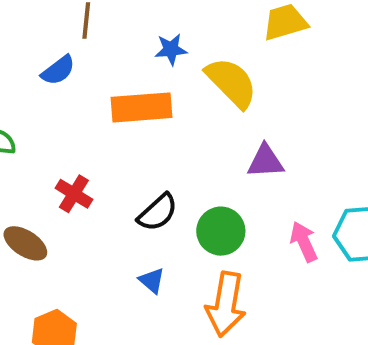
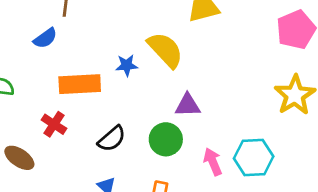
blue star: (171, 49) -> (127, 65), moved
orange rectangle: (142, 107) -> (80, 84), moved
green circle: (221, 231) -> (166, 139), moved

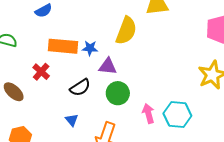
yellow semicircle: (165, 50) -> (126, 31), turned 56
blue star: (127, 65) -> (90, 48), moved
purple triangle: (188, 105) -> (108, 66), moved

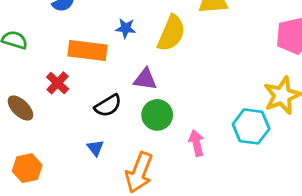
blue star: (90, 48) -> (126, 28), moved
cyan hexagon: (177, 115) -> (251, 126), moved

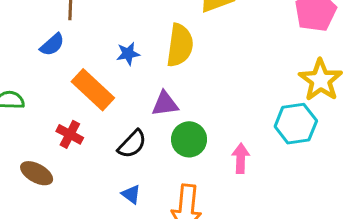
orange rectangle: (88, 51) -> (93, 90), turned 51
pink arrow: (196, 143) -> (241, 158), turned 30

